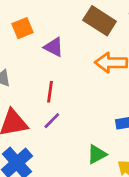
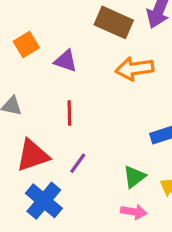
purple line: (52, 121) -> (78, 163), moved

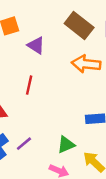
purple line: (78, 163) -> (24, 144), moved

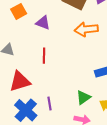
purple line: (24, 144) -> (50, 103), turned -48

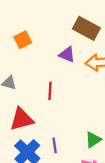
purple triangle: (43, 23) -> (67, 55), moved

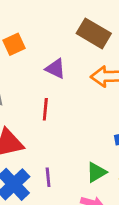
purple triangle: (67, 55) -> (55, 69), moved

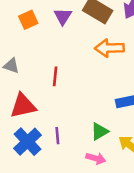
purple triangle: (55, 69) -> (63, 16), moved, turned 36

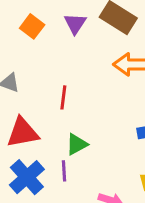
orange square: (28, 20) -> (32, 26), turned -30
green triangle: (99, 131) -> (77, 144), moved

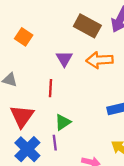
purple triangle: (75, 24) -> (64, 59), moved
red triangle: (23, 133) -> (22, 116), turned -40

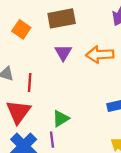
brown rectangle: (87, 26) -> (62, 18), moved, turned -40
red line: (51, 88) -> (30, 83), moved

